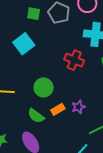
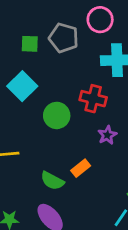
green circle: (44, 87) -> (57, 115), moved
purple star: (78, 107) -> (107, 135), moved

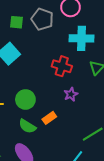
green circle: (57, 115) -> (25, 99), moved

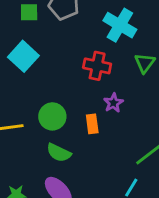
cyan cross: (81, 38) -> (120, 25), turned 35
orange rectangle: (49, 118) -> (92, 124), moved, turned -56

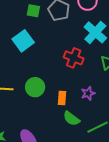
purple star: (113, 103) -> (88, 93), moved
green semicircle: (59, 153) -> (71, 119), moved

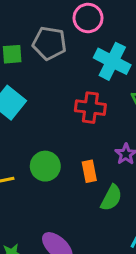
green semicircle: (71, 119) -> (111, 198), turned -84

